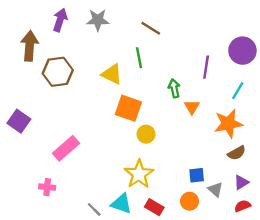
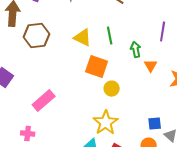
green line: (139, 58) -> (110, 36), moved

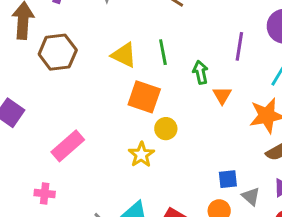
yellow star: (106, 123) -> (141, 155), moved, size x0.7

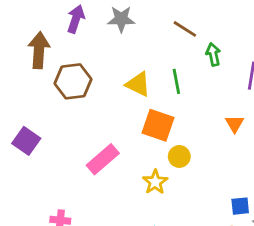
green arrow: (200, 72) -> (213, 54), moved
pink rectangle: (68, 146) -> (103, 159), moved

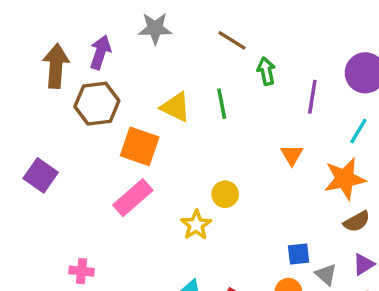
purple arrow: (76, 19) -> (100, 52), moved
orange square: (158, 125) -> (140, 146), moved

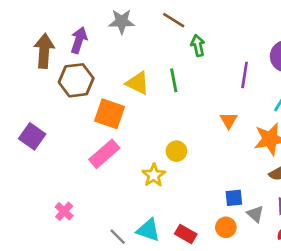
brown line: (232, 40) -> (174, 20), moved
green arrow: (266, 71) -> (198, 46), moved
pink cross: (82, 271) -> (64, 211), turned 36

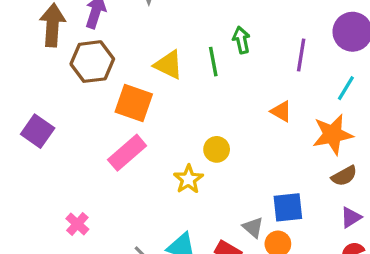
green arrow: (198, 46) -> (241, 40), moved
orange triangle: (229, 120) -> (281, 111), turned -30
blue square: (234, 198) -> (288, 207), size x1.4
gray triangle: (255, 214) -> (253, 227), moved

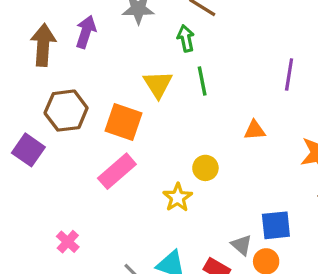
green arrow: (241, 40) -> (186, 38), moved
brown hexagon: (92, 62) -> (66, 111), moved
yellow triangle: (169, 65) -> (158, 84), turned 32
orange triangle: (281, 111) -> (255, 130), moved, turned -35

